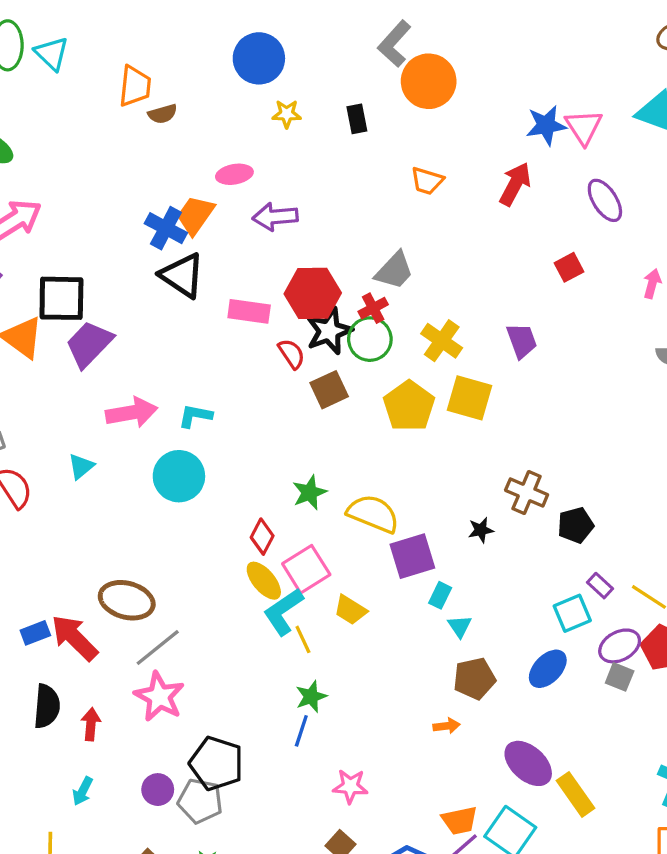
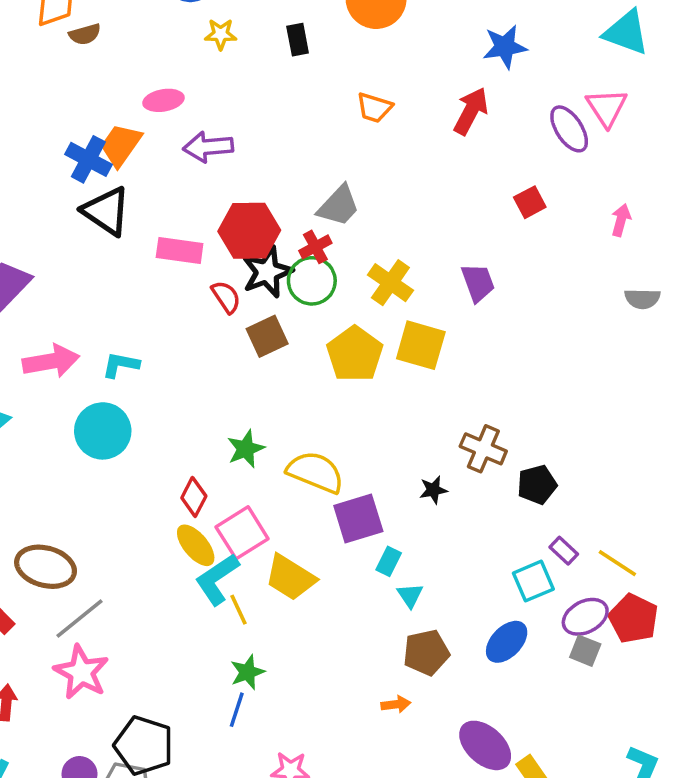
pink triangle: (584, 127) -> (607, 108), moved
yellow trapezoid: (350, 610) -> (290, 577), size x1.4

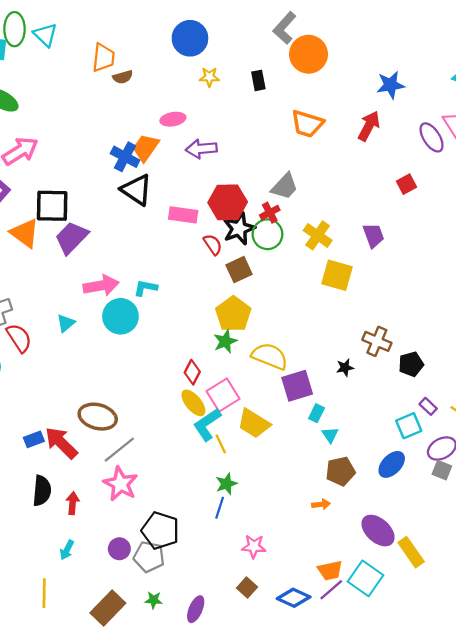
orange trapezoid: (374, 108) -> (307, 124), size x1.4
yellow pentagon: (355, 354) -> (233, 314), moved
cyan circle: (103, 431) -> (120, 316), moved

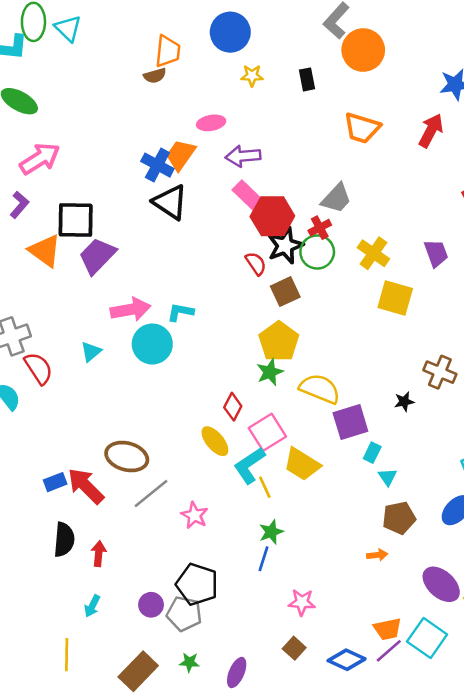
orange trapezoid: (103, 58) -> (168, 51), moved
pink rectangle: (183, 215) -> (248, 196), moved, turned 36
yellow ellipse: (193, 403) -> (215, 441), moved
pink star: (120, 484) -> (194, 515), moved, size x0.7

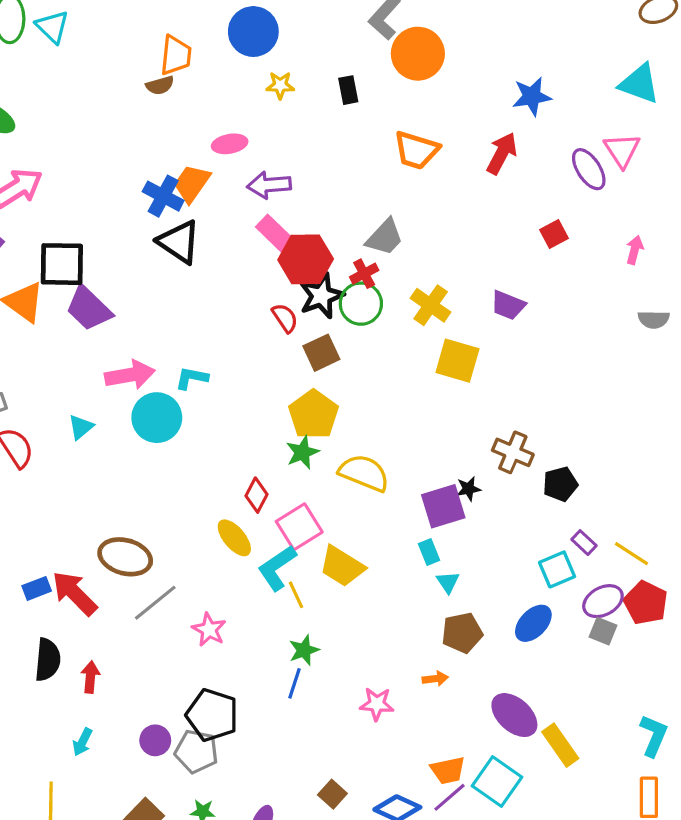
purple trapezoid: (436, 253) -> (508, 305), turned 132
purple trapezoid: (97, 256) -> (89, 308), turned -90
purple square: (350, 422) -> (443, 506), moved
cyan rectangle: (372, 453) -> (429, 552), turned -48
pink star: (302, 602) -> (377, 704), moved

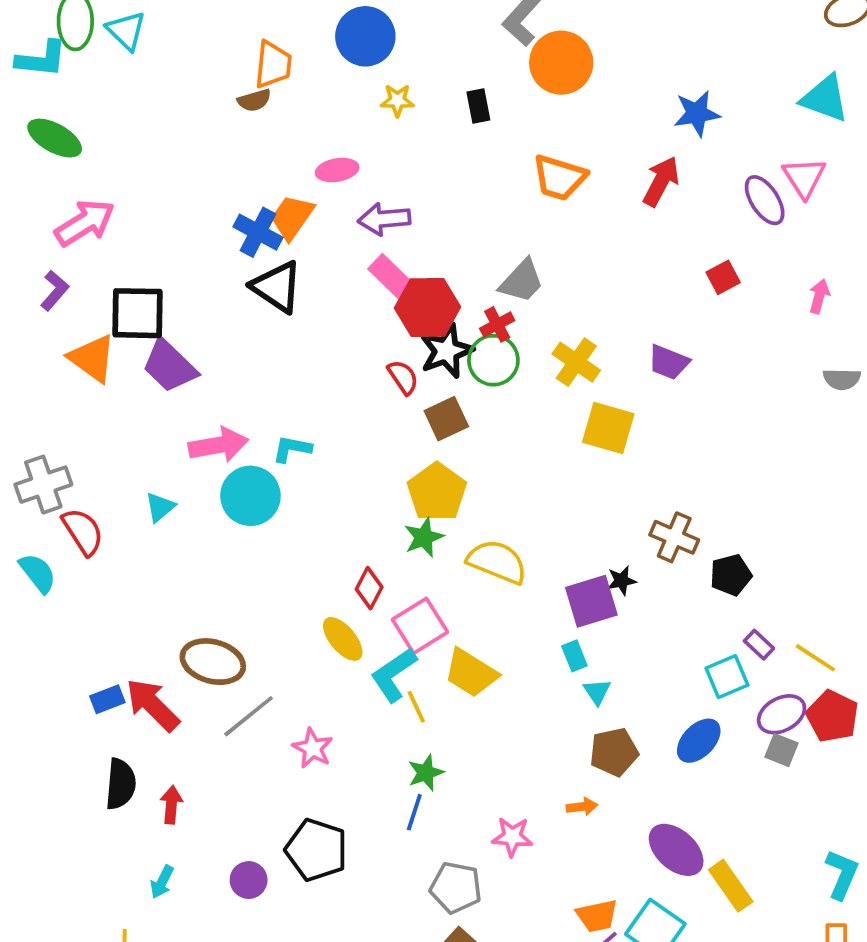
gray pentagon: (196, 751) -> (456, 888), moved

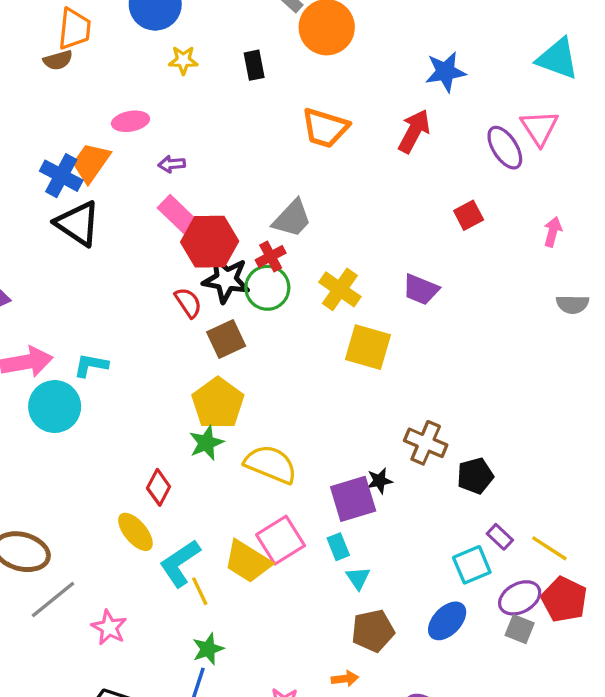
purple arrow: (384, 219) -> (172, 164), size x0.6
black star: (446, 351) -> (226, 280), turned 30
pink square: (420, 626) -> (281, 540), moved

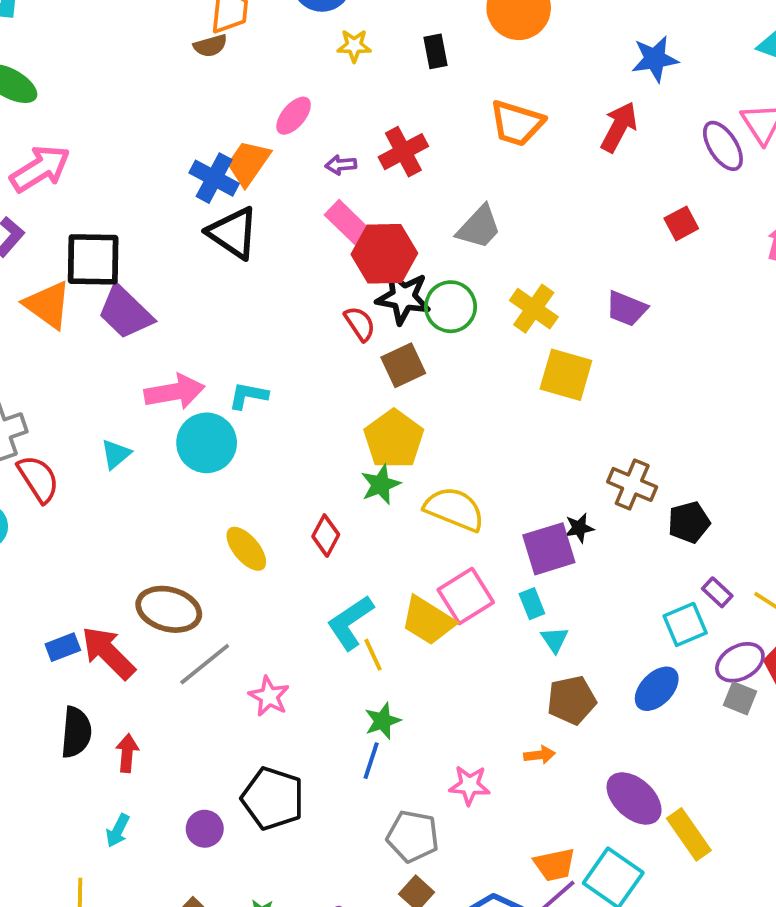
pink ellipse: (130, 121) -> (294, 116), turned -40
red cross: (271, 256) -> (403, 152), moved, size x1.4
yellow ellipse: (135, 532) -> (246, 549), moved

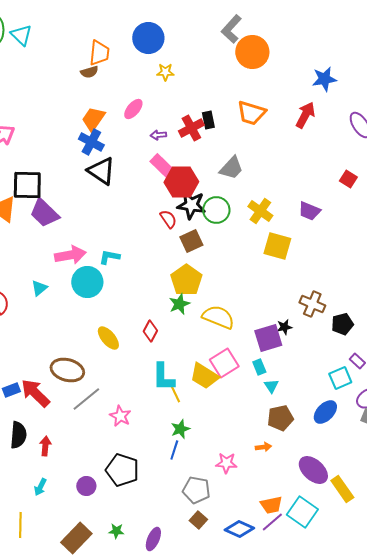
black rectangle: (435, 51) -> (208, 120), moved
orange trapezoid: (248, 163) -> (93, 119), moved
red square: (681, 223) -> (348, 179), moved, turned -30
cyan L-shape: (350, 623) -> (163, 377), turned -56

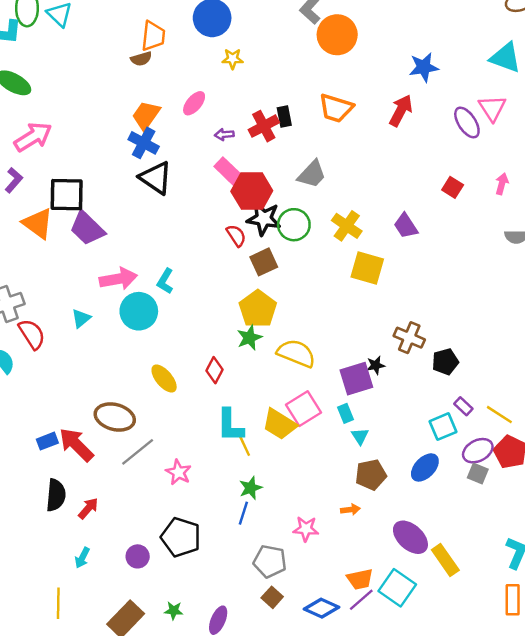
purple trapezoid: (309, 211) -> (406, 226), turned 35
cyan L-shape: (109, 257) -> (165, 281), turned -70
red arrow: (45, 446) -> (88, 508), turned 36

